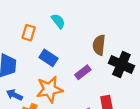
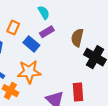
orange rectangle: (29, 33) -> (13, 27), moved
purple rectangle: (83, 72) -> (47, 32), moved

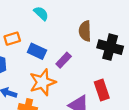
orange rectangle: (13, 27) -> (12, 39), turned 64
purple rectangle: (47, 32) -> (64, 60), moved

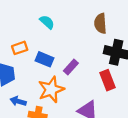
brown semicircle: (85, 31) -> (100, 23), moved
red rectangle: (102, 90) -> (107, 80), moved

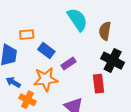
cyan semicircle: (47, 22) -> (77, 20), moved, size x1.6

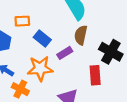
brown semicircle: (105, 31) -> (81, 35), moved

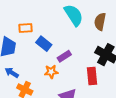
brown semicircle: (81, 35) -> (100, 22), moved
orange star: (40, 68) -> (51, 72), moved, size x0.6

